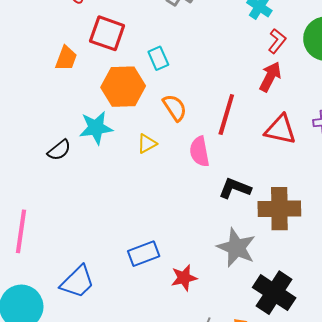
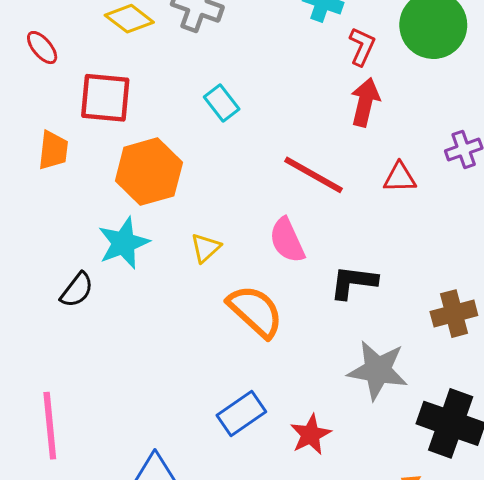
cyan rectangle: (158, 58) -> (222, 103), moved
orange semicircle: (175, 108) -> (255, 311), moved, size x1.4
red line: (226, 114) -> (313, 175), turned -63
red triangle: (280, 130) -> (400, 178), size x0.7
brown cross: (279, 209) -> (454, 314), moved, size x0.7

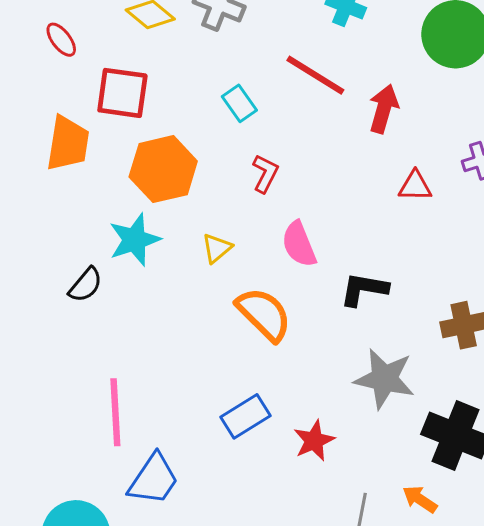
red L-shape: (362, 47) -> (265, 173), moved
orange trapezoid: (53, 150) -> (68, 143), size x1.4
red line: (313, 175) -> (315, 75), moved
pink line: (50, 426) -> (115, 412), moved

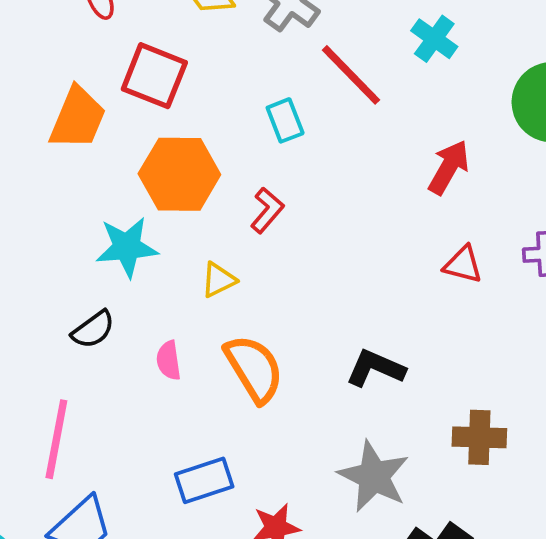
red line: (315, 75) -> (351, 75), moved
red L-shape: (265, 173) -> (267, 210), moved
pink semicircle: (299, 244) -> (169, 360), moved, size x0.7
black semicircle: (85, 285) -> (93, 330), moved

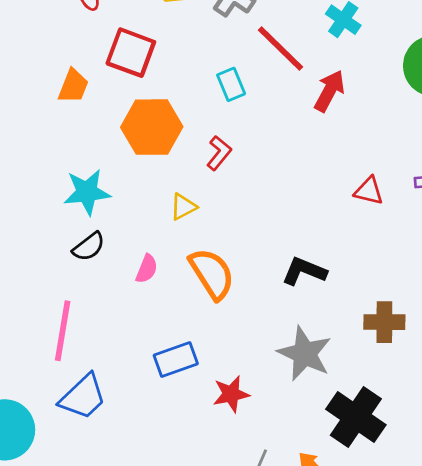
orange trapezoid: (78, 118) -> (73, 86), size x0.7
red arrow: (449, 167) -> (329, 91), moved
cyan star: (127, 247) -> (87, 192), moved
pink semicircle: (169, 360) -> (147, 269), turned -148

